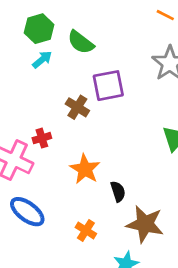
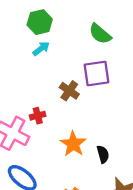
green semicircle: (81, 42) -> (100, 34), moved
black semicircle: (118, 191) -> (103, 154), moved

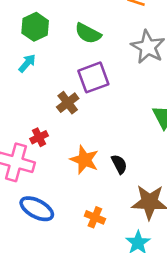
green hexagon: (40, 22) -> (35, 27), moved
brown cross: (69, 91) -> (68, 103), turned 30

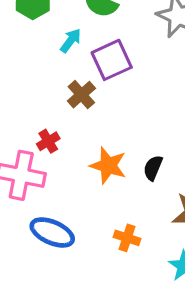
cyan arrow: (27, 63) -> (71, 41), moved
black semicircle: (119, 164) -> (153, 168), turned -126

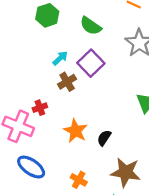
cyan arrow: (71, 41) -> (60, 58), moved
purple square: (112, 60) -> (91, 63), turned -30

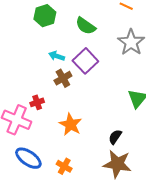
cyan arrow: (60, 58) -> (57, 56), turned -119
black semicircle: (104, 138) -> (115, 137), moved
orange cross: (79, 180) -> (64, 166), moved

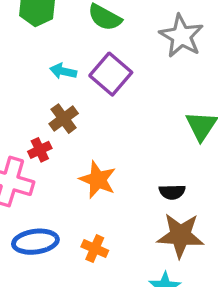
brown cross: (63, 78) -> (64, 119), moved
black semicircle: (115, 137) -> (172, 192), turned -119
blue ellipse: (28, 158) -> (35, 242), turned -36

